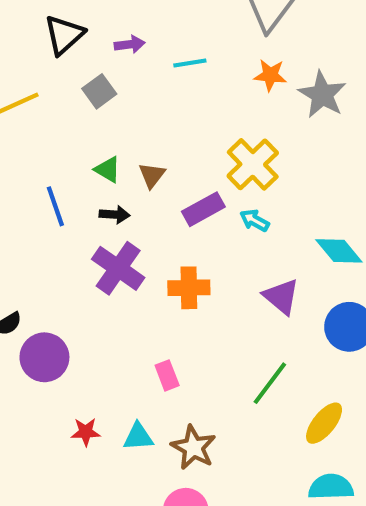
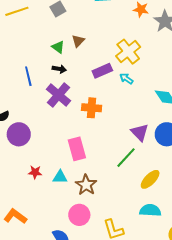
brown triangle: (152, 175) -> (78, 41), moved
blue line: (55, 206) -> (28, 76), moved
purple triangle: (281, 297) -> (140, 132), moved
pink rectangle: (167, 375) -> (77, 149), size x1.6

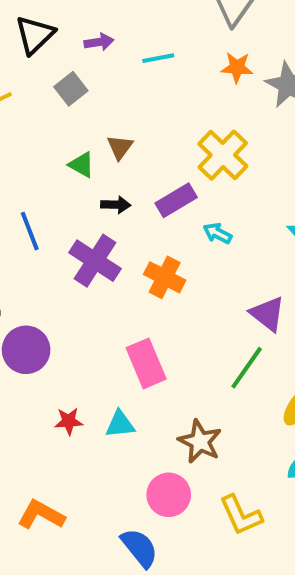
black arrow: (59, 69) -> (116, 205), moved
cyan arrow: (126, 79) -> (218, 233), moved
orange cross: (92, 108) -> (165, 277), turned 30
brown star: (86, 185) -> (200, 442), moved

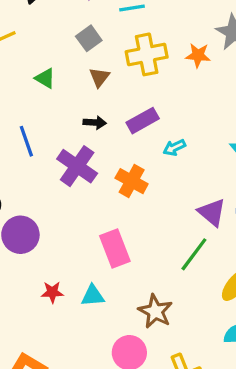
orange star: (237, 67) -> (198, 55), moved
gray square: (71, 89) -> (89, 38), moved
yellow cross: (223, 155) -> (147, 54), moved, turned 33
green triangle: (82, 165) -> (45, 78), moved
cyan arrow: (218, 233) -> (174, 148), turned -55

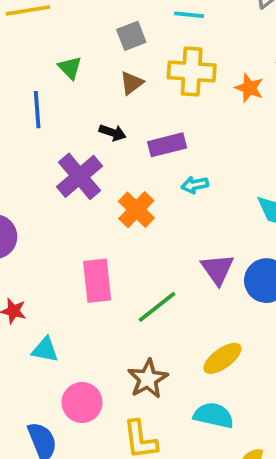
blue line: (26, 141) -> (37, 110), moved
green line: (194, 254) -> (157, 307), moved
cyan triangle: (93, 296) -> (45, 350), moved
brown star: (155, 311) -> (148, 379), moved

